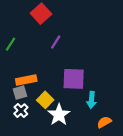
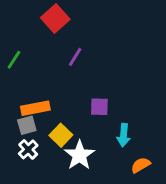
purple square: (74, 79) -> (99, 107), size x0.6

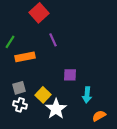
purple line: (75, 57) -> (53, 40), turned -56
orange rectangle: (35, 108) -> (25, 57), moved
white cross: (28, 149) -> (20, 105), turned -32

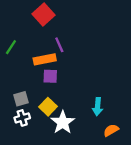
orange rectangle: (25, 57) -> (45, 59), moved
purple square: (70, 75) -> (50, 76), moved
white cross: (20, 105) -> (22, 118), turned -32

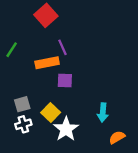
purple square: (50, 76) -> (65, 80), moved

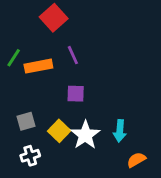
orange rectangle: (47, 63) -> (38, 66), moved
white cross: (23, 124) -> (30, 156), moved
white star: (66, 129) -> (85, 135), moved

